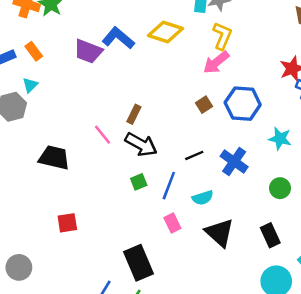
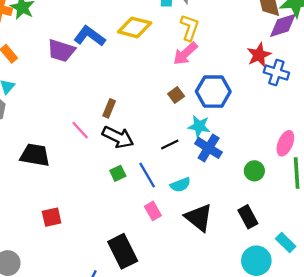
cyan star: (280, 139) -> (199, 126), moved
blue line: (169, 186) -> (147, 175), turned -48

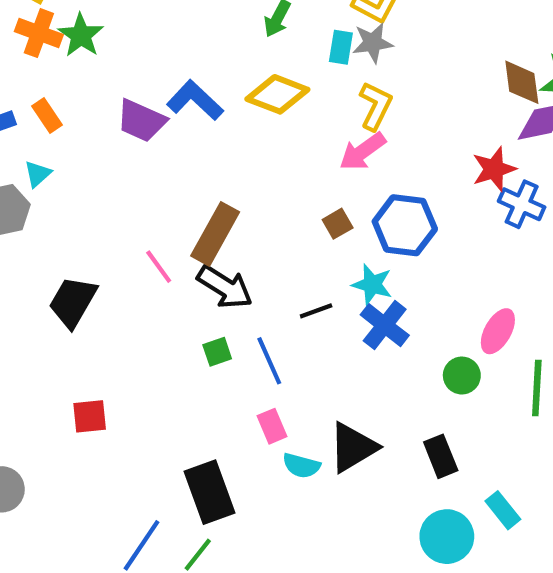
brown rectangle: (109, 108) -> (215, 234), size x1.8
pink ellipse: (285, 143) -> (498, 331), moved
black trapezoid: (35, 155) -> (73, 302), turned -76
cyan semicircle: (180, 185) -> (301, 466), moved, turned 30
black triangle: (199, 217) -> (353, 447), turned 44

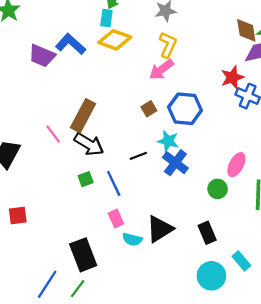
cyan rectangle: (341, 47) -> (106, 18), moved

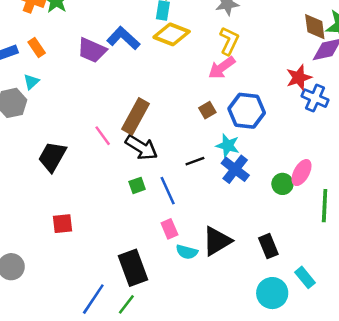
green circle: (218, 189) -> (282, 184), moved

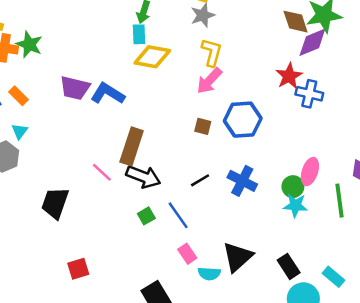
blue L-shape: (123, 38) -> (108, 94), moved
brown square: (207, 110) -> (203, 126), turned -35
cyan star: (228, 146) -> (295, 205), moved
black rectangle: (268, 246) -> (289, 266), moved

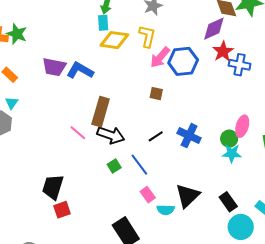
purple diamond: (312, 42) -> (214, 29), moved
yellow L-shape: (212, 52) -> (147, 36), moved
blue hexagon: (243, 120) -> (183, 61), moved
black trapezoid: (55, 203) -> (53, 187), moved

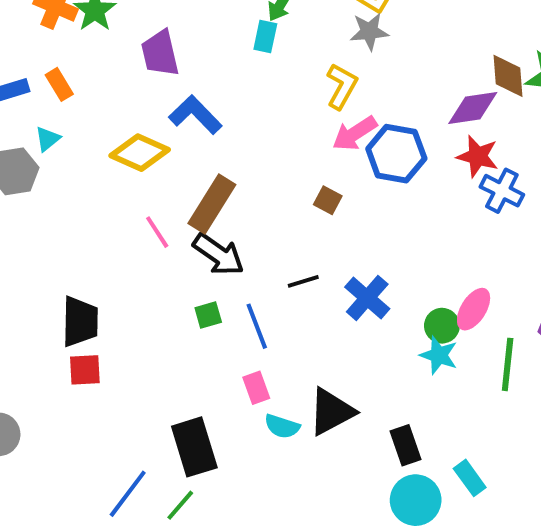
yellow diamond: (114, 40) -> (140, 153), moved
red star: (223, 51) -> (478, 156), turned 30
purple trapezoid: (54, 67) -> (160, 53), moved, turned 50
black trapezoid: (53, 187) -> (80, 322), turned 148

